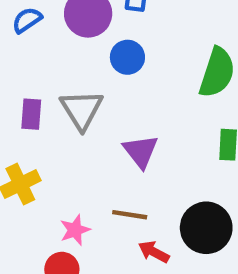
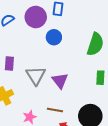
gray triangle: (82, 110) -> (36, 76), moved

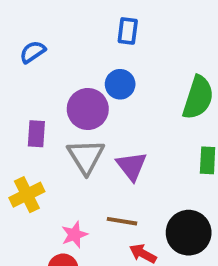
purple circle: (36, 17) -> (88, 109), moved

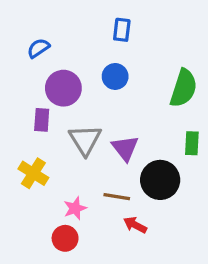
purple circle: (88, 109) -> (63, 88), moved
yellow cross: (27, 195) -> (33, 173), turned -32
black circle: (189, 233) -> (160, 180), moved

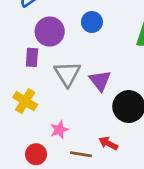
brown line: (117, 197) -> (81, 154), moved
red circle: (65, 238) -> (36, 154), moved

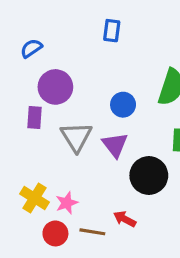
blue circle: (92, 22) -> (123, 105), moved
yellow cross: (25, 101) -> (34, 198), moved
red circle: (36, 154) -> (55, 233), moved

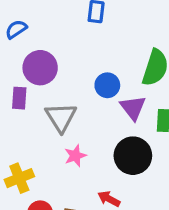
purple triangle: (115, 145) -> (133, 108), moved
yellow cross: (34, 198) -> (19, 178), turned 36
pink star: (67, 203) -> (75, 156), moved

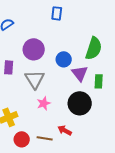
purple circle: (40, 68) -> (34, 49), moved

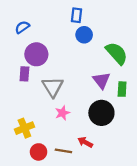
green semicircle: (94, 48) -> (117, 53), turned -60
purple circle: (34, 49) -> (36, 54), moved
blue circle: (64, 59) -> (84, 35), moved

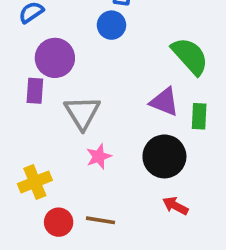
blue circle: (84, 35) -> (111, 25), moved
purple triangle: (101, 80) -> (164, 102), turned -30
red arrow: (85, 142) -> (175, 206), moved

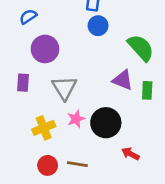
blue circle: (111, 25) -> (98, 26), moved
purple rectangle: (35, 91) -> (23, 83), moved
black circle: (164, 156) -> (106, 123), moved
yellow cross: (35, 182) -> (44, 128), moved

